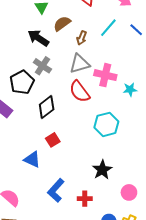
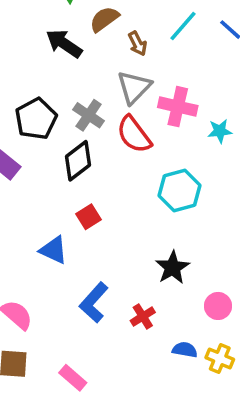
brown arrow: (82, 38) -> (138, 44), turned -48
gray triangle: (80, 64) -> (134, 87), turned -30
gray cross: (42, 66) -> (89, 115), moved
red cross: (85, 199) -> (143, 316), turned -32

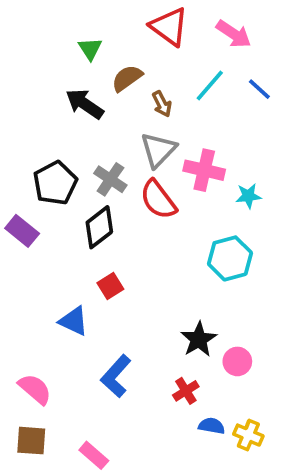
cyan hexagon: (180, 191) -> (230, 258), moved
pink circle: (218, 306) -> (237, 361), moved
red cross: (143, 316) -> (186, 391), moved

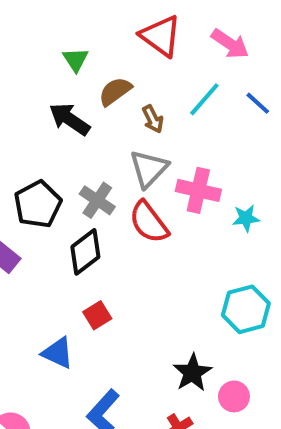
cyan hexagon: (230, 258) -> (246, 309), moved

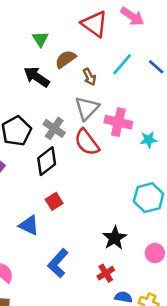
pink arrow: (230, 44) -> (132, 16), moved
pink circle: (234, 396) -> (155, 253), moved

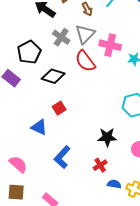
gray cross: (54, 128) -> (61, 37), moved
black diamond: (47, 161) -> (53, 76), turned 55
black star: (115, 238) -> (107, 137), turned 30

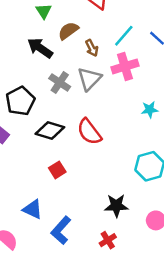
pink cross: (110, 45) -> (125, 66), moved, turned -30
red semicircle: (85, 61) -> (89, 132), moved
blue triangle: (39, 127) -> (33, 209), moved

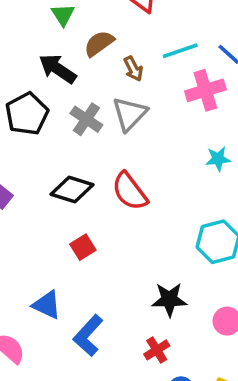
cyan line: (124, 36) -> (180, 51), turned 30
pink cross: (125, 66) -> (205, 90), moved
black pentagon: (20, 101) -> (27, 114), moved

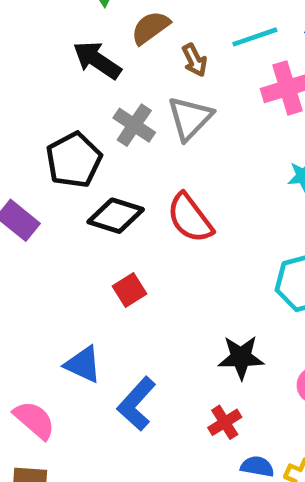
black pentagon: (27, 114) -> (74, 160), moved

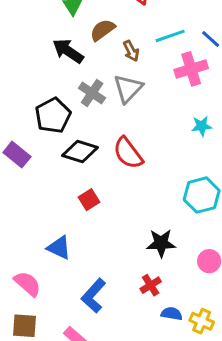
blue L-shape: (137, 404) -> (94, 296), moved

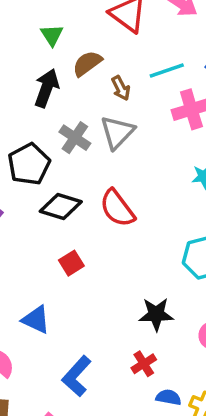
black arrow: (68, 51) -> (47, 88), turned 76

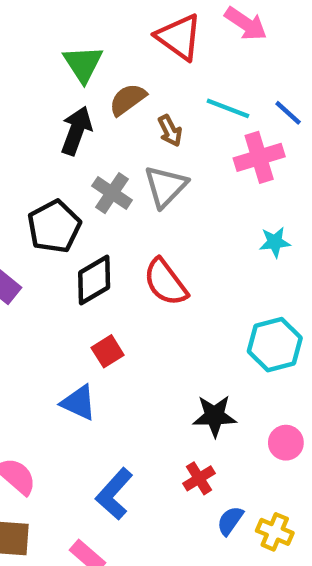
green triangle: (52, 35) -> (83, 64), size x1.4
cyan line: (167, 70) -> (228, 108), turned 40
black diamond: (61, 206) -> (94, 280), turned -48
blue triangle: (36, 320) -> (79, 403), moved
blue semicircle: (168, 397) -> (230, 521), turned -65

